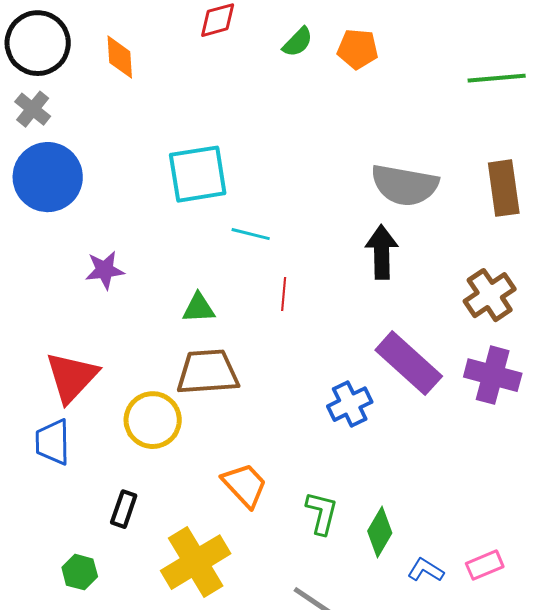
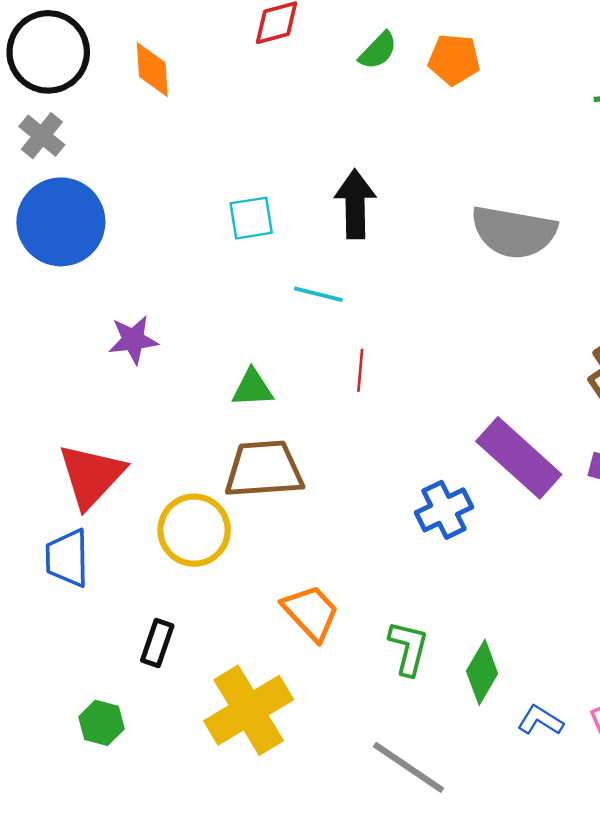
cyan square: (198, 174) -> (251, 218), size x0.6
black arrow: (382, 252) -> (355, 204), moved

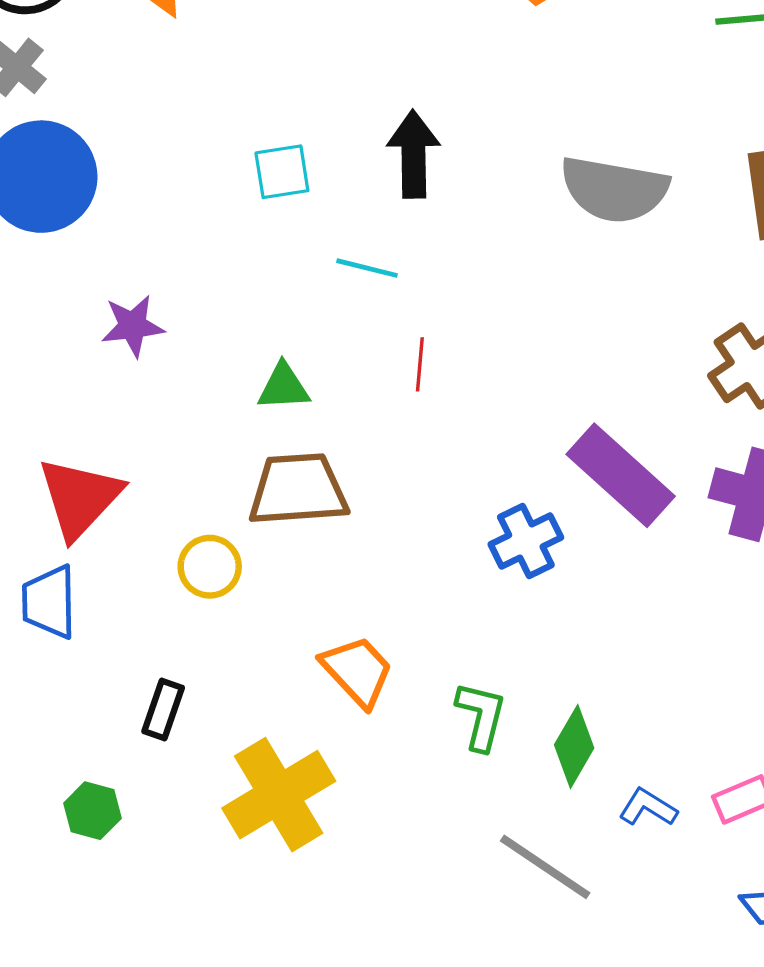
yellow circle: (194, 530) -> (210, 567), size x0.7
gray line: (408, 767) -> (545, 867), moved

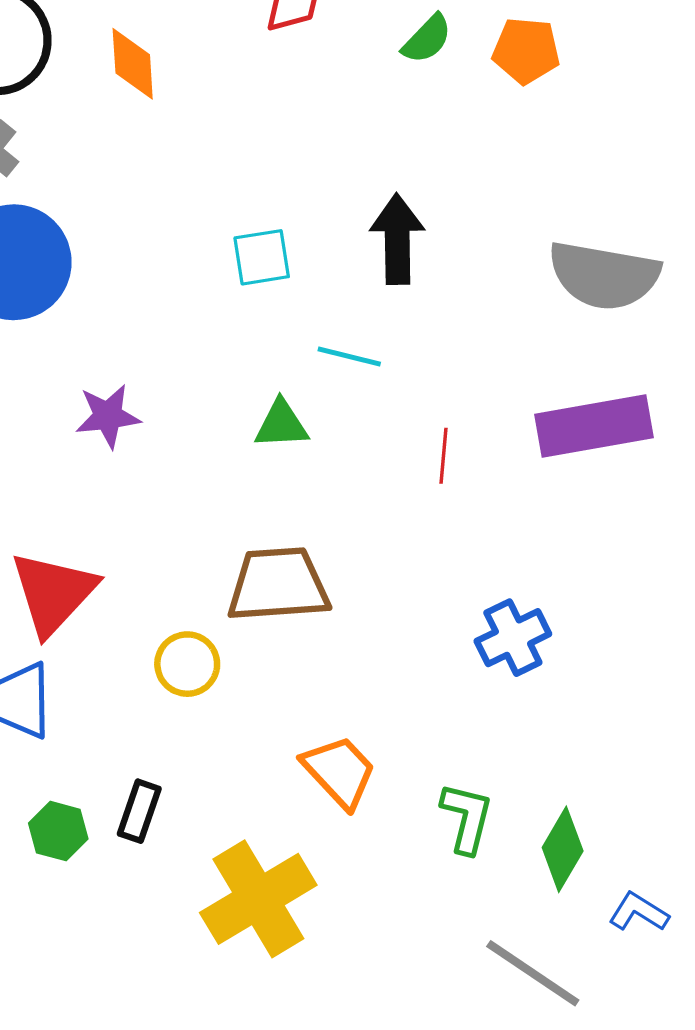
red line: (420, 364) -> (444, 456), moved
green triangle: (284, 387) -> (281, 424), moved
purple rectangle: (621, 475) -> (594, 426), moved, turned -52
green hexagon: (92, 811) -> (58, 831), moved

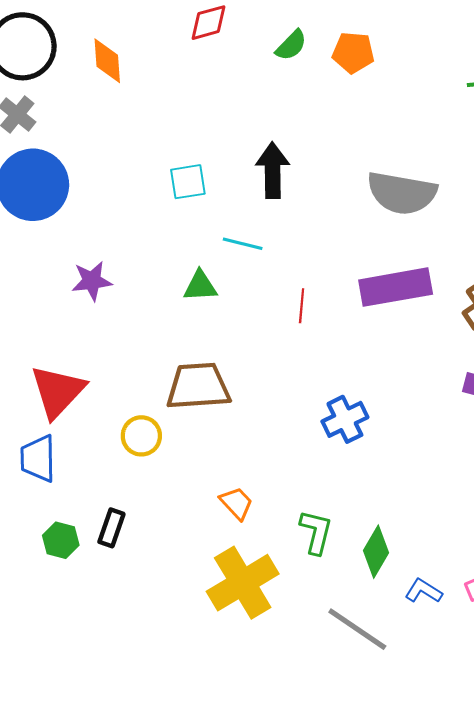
orange trapezoid: (339, 772) -> (236, 503), size x0.7
yellow cross: (258, 899) -> (243, 583), moved

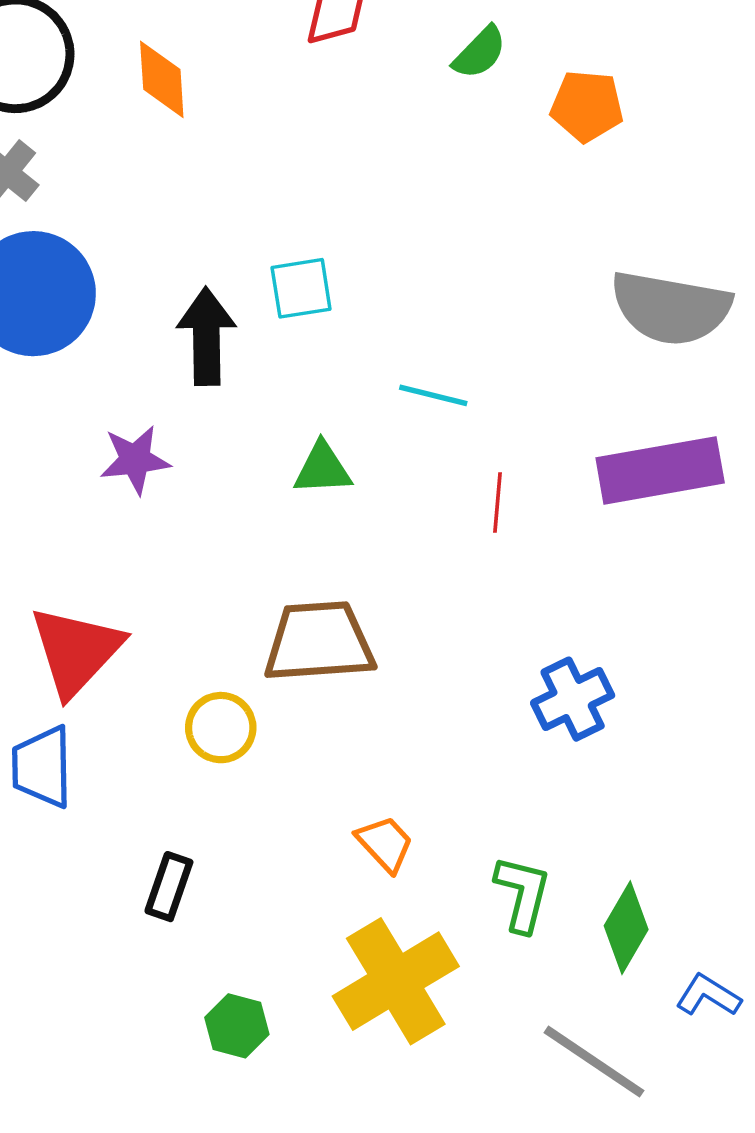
orange pentagon: (353, 52) -> (587, 106), moved
black arrow: (273, 170) -> (206, 336), moved
cyan line: (243, 244) -> (433, 395), moved
green hexagon: (61, 540) -> (237, 1026), moved

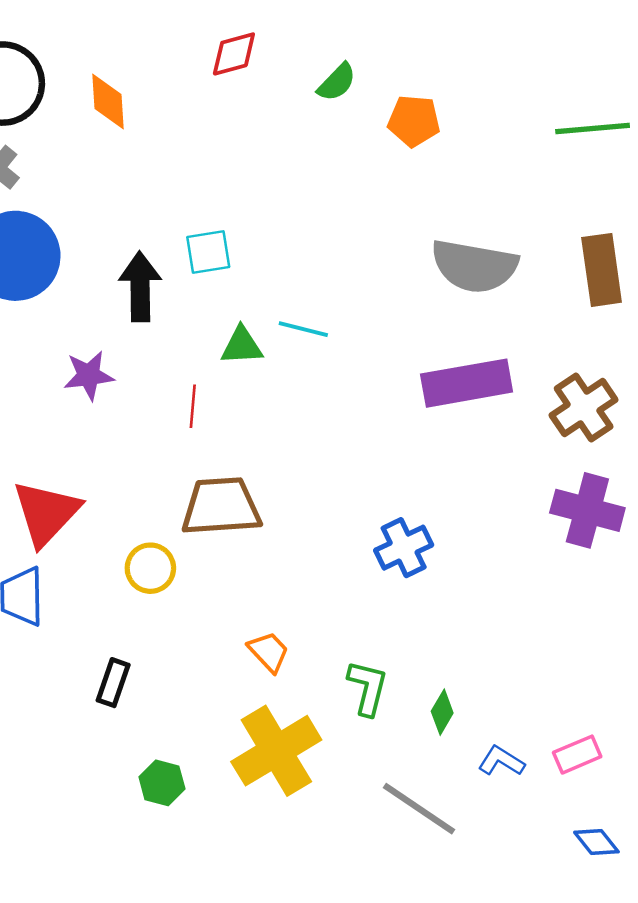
green triangle: (323, 469) -> (242, 346), moved
red line: (498, 503) -> (193, 406), moved
green diamond: (626, 928) -> (442, 712), size x0.7

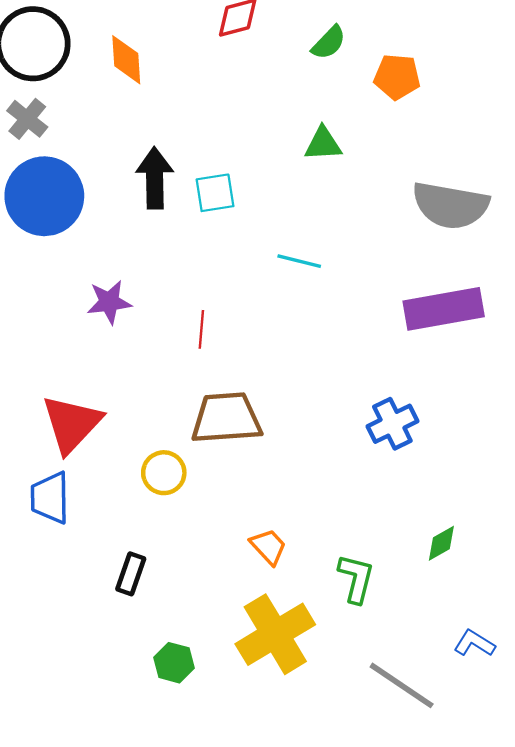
black arrow: (140, 287) -> (155, 178), moved
green triangle: (242, 346) -> (323, 144), moved
blue cross: (404, 548) -> (392, 424), moved
green diamond: (442, 712) -> (441, 543), moved, turned 30

